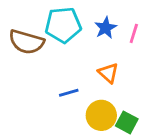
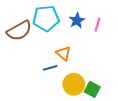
brown semicircle: (26, 42) -> (19, 31), turned -45
orange triangle: (108, 73) -> (63, 53), moved

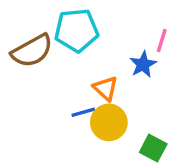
blue star: (77, 20) -> (143, 64), moved
yellow circle: (74, 84) -> (109, 122), moved

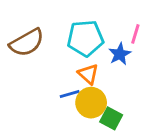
cyan pentagon: (76, 30) -> (85, 38), moved
green square: (153, 148) -> (111, 118), moved

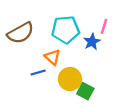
orange triangle: (88, 74) -> (52, 57), moved
blue line: (70, 94) -> (38, 72), moved

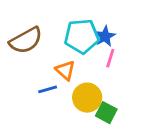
pink line: (104, 26) -> (110, 58), moved
blue star: (92, 42) -> (105, 36), moved

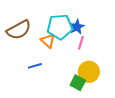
orange triangle: (65, 70) -> (48, 41), moved
yellow circle: (87, 98) -> (89, 72), moved

